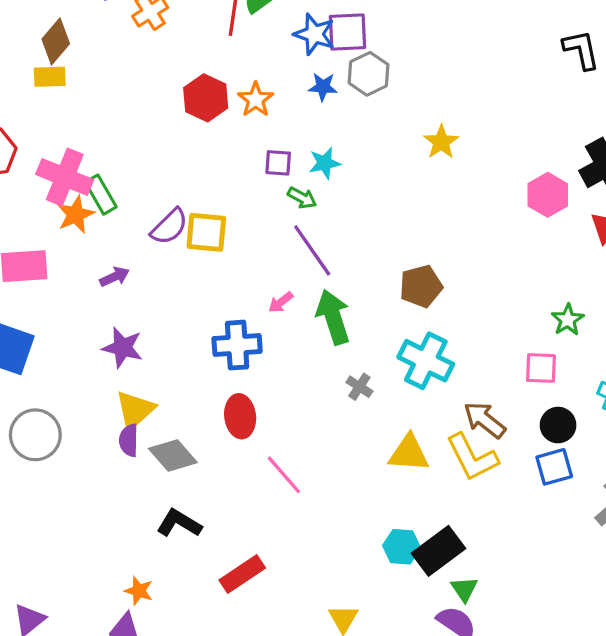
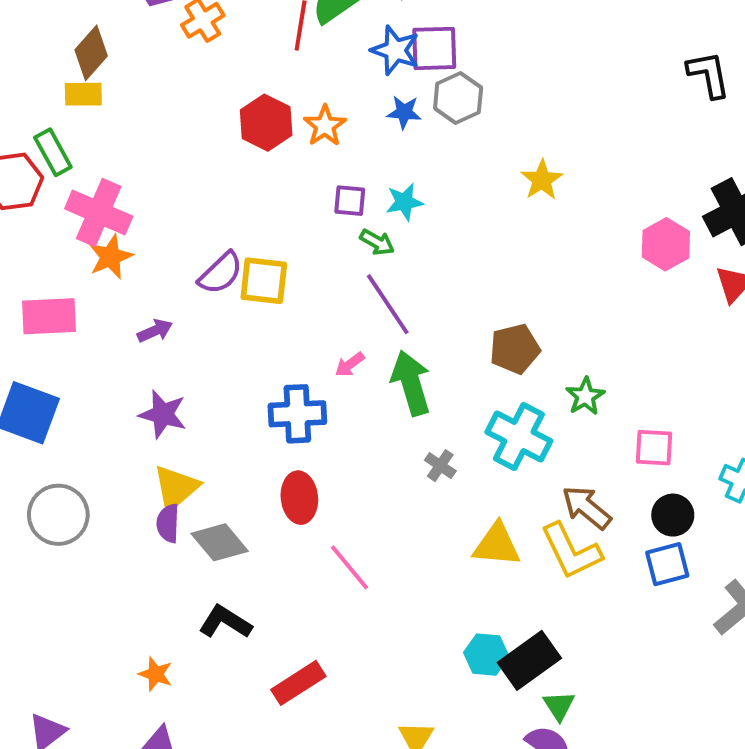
green rectangle: (101, 195) -> (53, 152), moved
green star: (568, 320) -> (585, 396), moved
orange star: (139, 591) -> (156, 674), moved

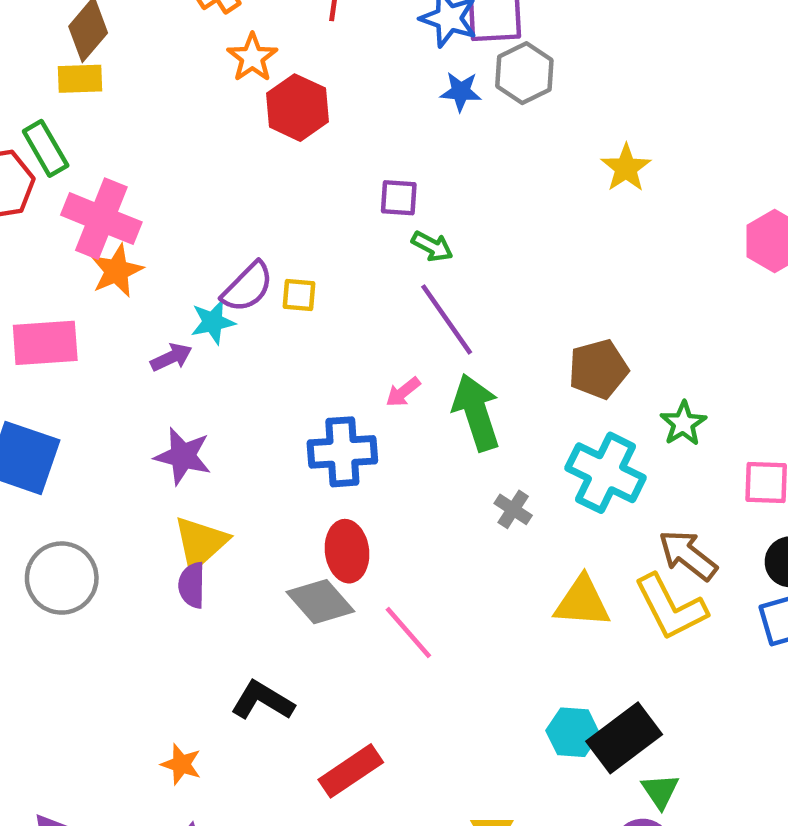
orange star: (325, 126) -> (252, 57), moved
cyan star: (404, 202) -> (213, 322), moved
yellow square: (264, 281) -> (299, 295), size x0.6
gray diamond: (220, 542) -> (320, 602), moved

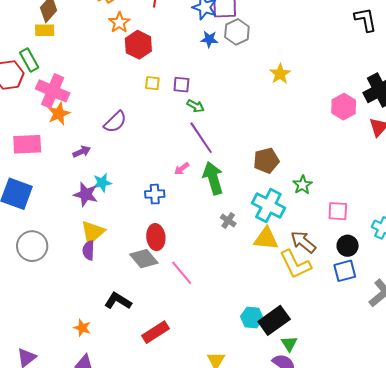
yellow square: (299, 295) -> (152, 83), moved
cyan star: (213, 322) -> (102, 183), moved
blue cross: (342, 452) -> (155, 194), size x0.7
yellow triangle: (582, 602) -> (266, 239), moved

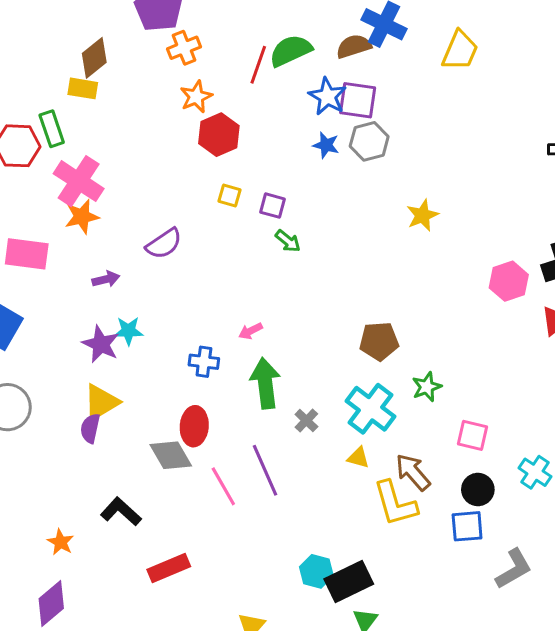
purple line: (201, 138) -> (265, 470), moved
green arrow: (213, 178) -> (265, 383), moved
yellow triangle: (266, 239) -> (358, 458), size x0.6

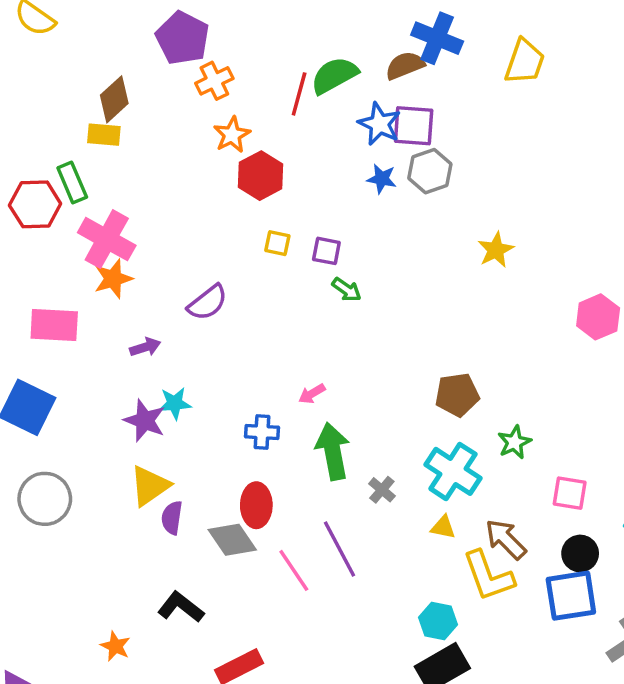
purple semicircle: (90, 428) -> (172, 518), moved
blue square: (467, 526) -> (571, 596), size x1.4
cyan hexagon: (316, 571) -> (438, 621), moved

